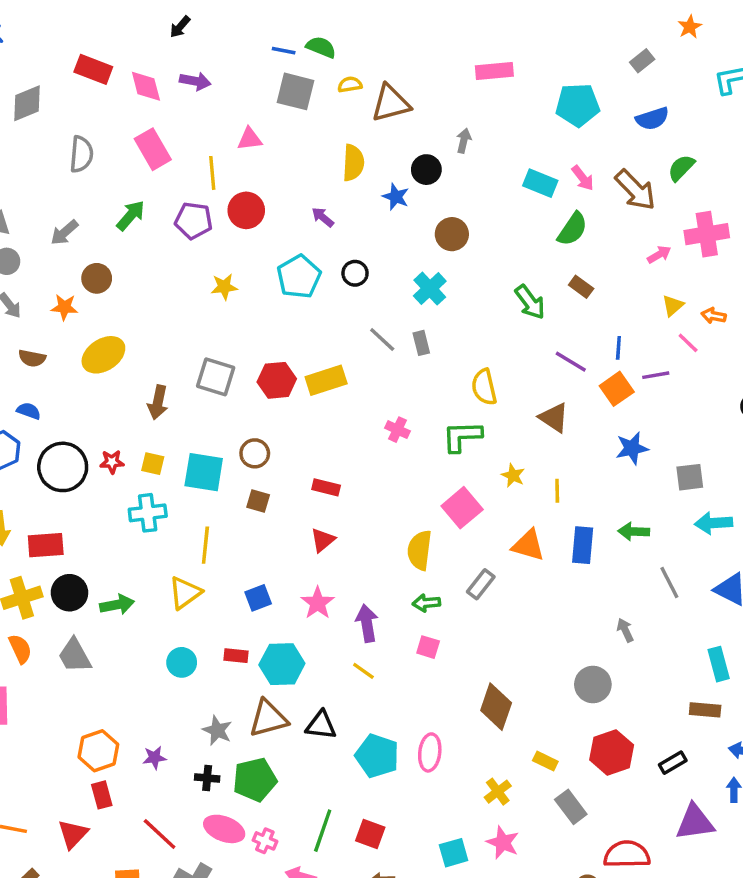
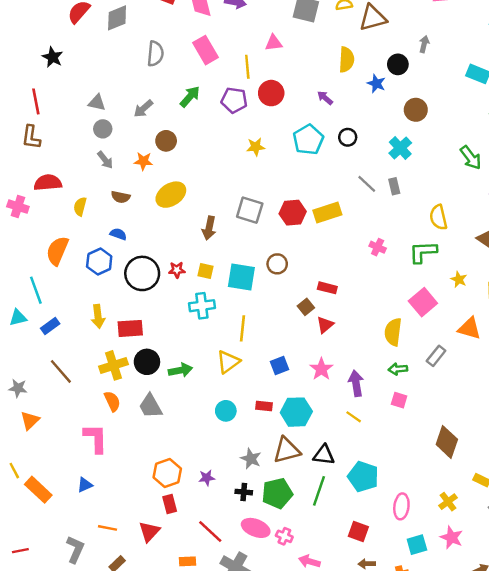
brown square: (258, 501) -> (306, 307), moved, turned 35
pink ellipse: (430, 752) -> (401, 506), moved
green line: (323, 831) -> (319, 491), moved

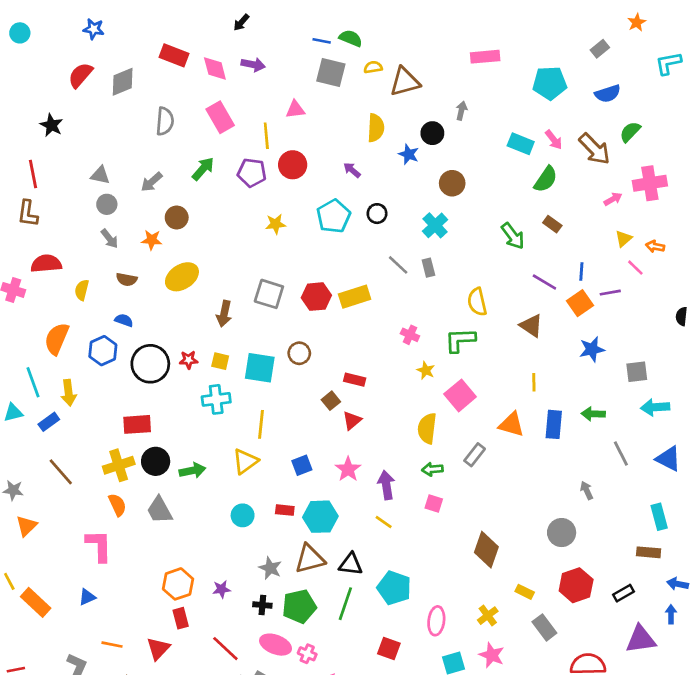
yellow star: (459, 279) -> (426, 370), moved
yellow arrow: (98, 316) -> (69, 393), moved

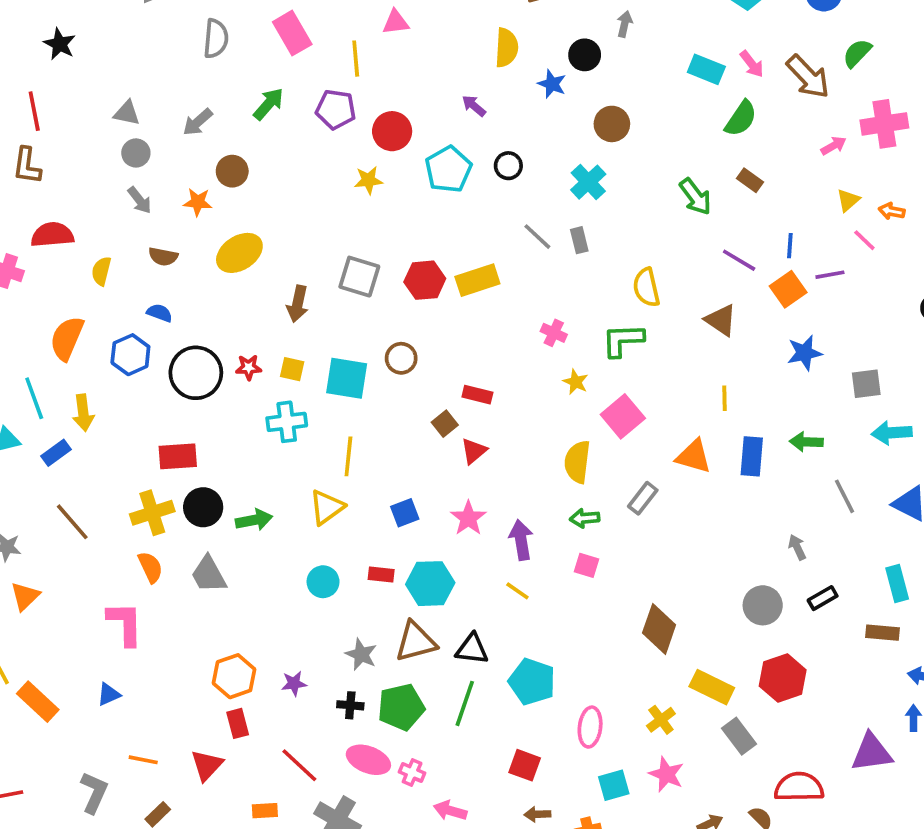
red circle: (293, 165) -> (392, 131), moved
yellow rectangle: (525, 592) -> (712, 687), size x1.6
black rectangle: (624, 593) -> (823, 598), moved

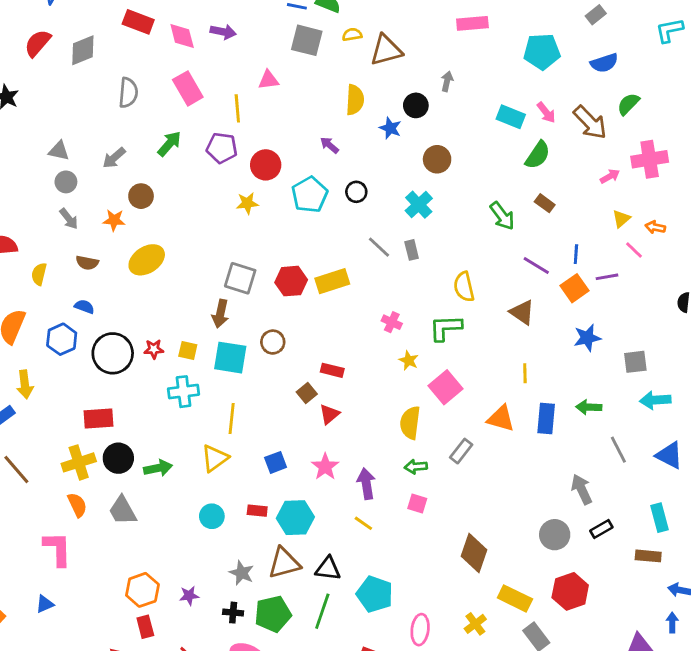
brown arrow: (298, 304) -> (220, 314), moved
gray arrow: (797, 547) -> (582, 489), size x1.5

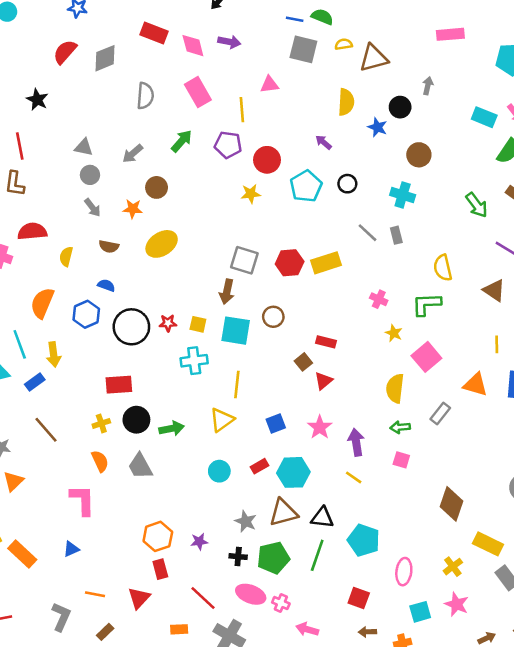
cyan cross: (419, 205) -> (403, 195), turned -30
yellow cross: (79, 462) -> (101, 423), size x0.6
red rectangle: (257, 511) -> (259, 466), turned -36

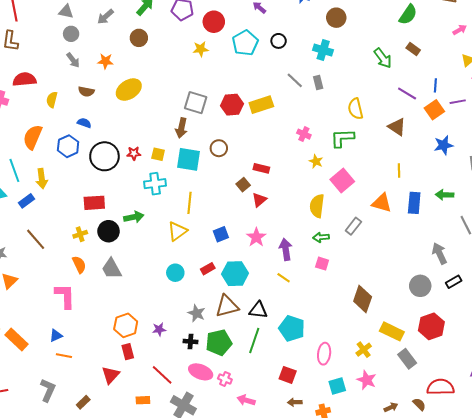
brown circle: (157, 187) -> (139, 38), moved
green arrow: (172, 428) -> (134, 217), moved
orange line: (95, 594) -> (64, 356), moved

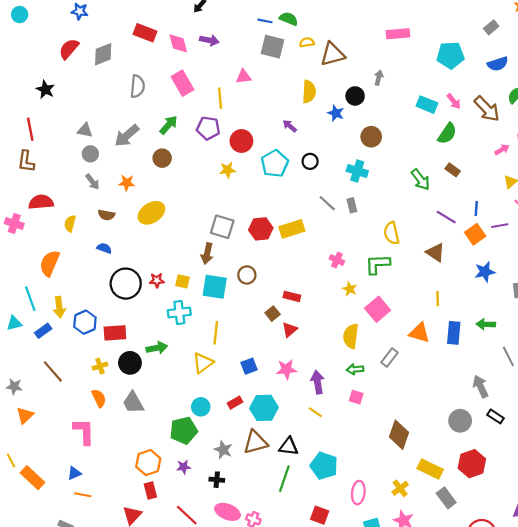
gray arrow: (105, 17) -> (127, 136), size x1.4
blue hexagon: (68, 146) -> (85, 322), moved
pink star: (256, 237) -> (286, 369), turned 30
black rectangle: (454, 282) -> (496, 416), turned 63
green pentagon: (219, 343) -> (184, 430), moved

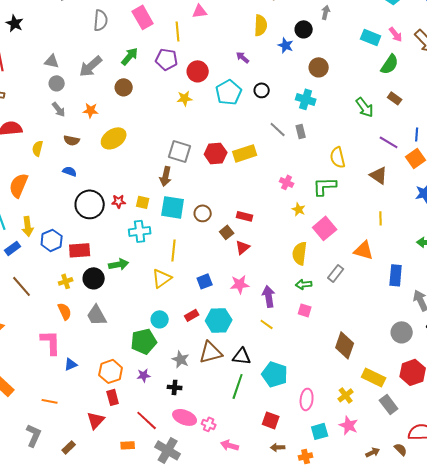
brown circle: (247, 275) -> (203, 213), moved
blue rectangle: (454, 333) -> (396, 275), moved
blue triangle: (74, 473) -> (71, 364), moved

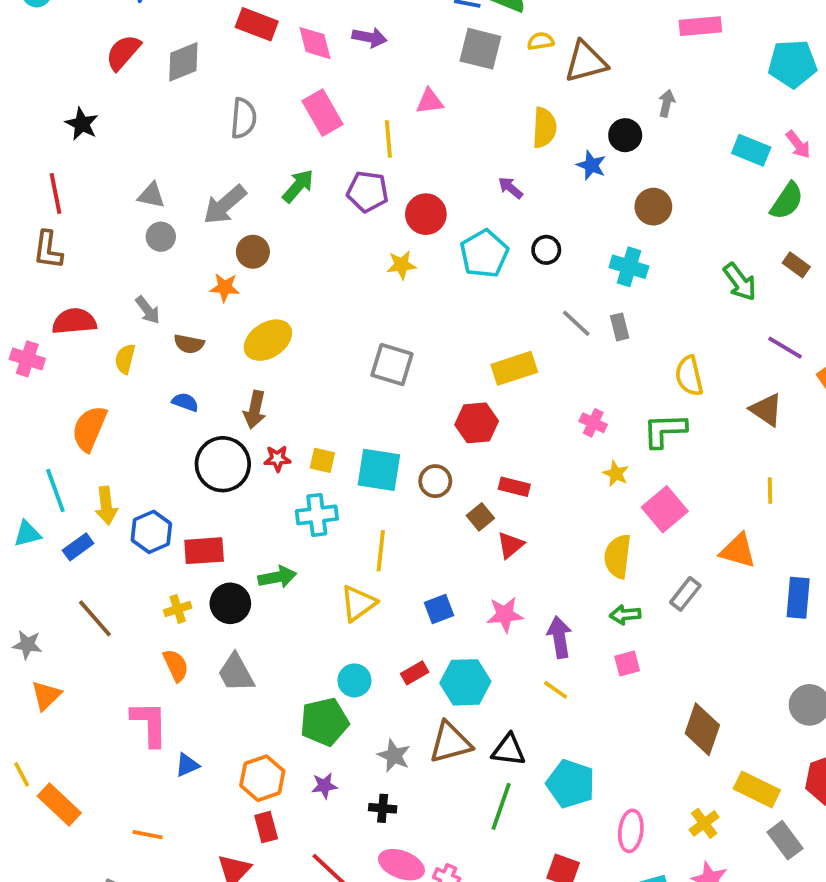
brown circle: (124, 87) -> (253, 252), moved
gray arrow: (59, 109) -> (148, 310), moved
red hexagon: (216, 153) -> (477, 423), moved
brown arrow: (166, 176) -> (255, 410), moved
pink square: (305, 310) -> (627, 664), turned -32

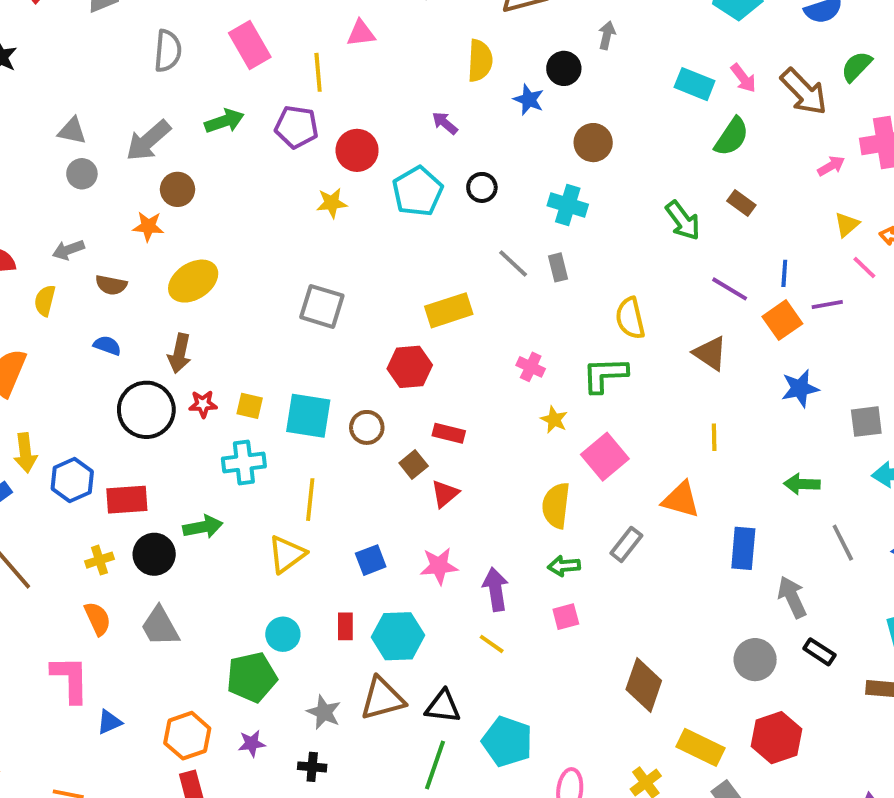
green arrow: (298, 186) -> (224, 121), turned 30
gray arrow: (148, 310) -> (68, 250), turned 108
red rectangle: (415, 673) -> (345, 626), turned -60

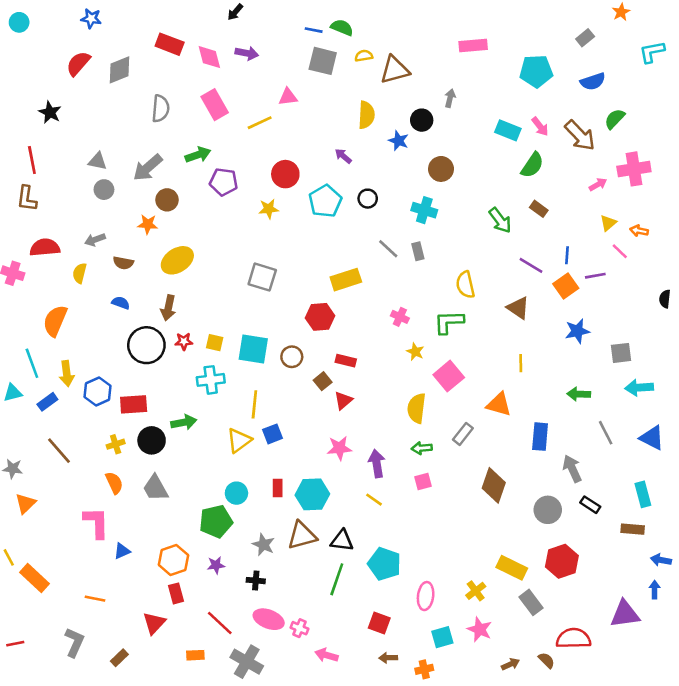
yellow line: (318, 72) -> (260, 123), turned 70
purple pentagon: (297, 127) -> (224, 182), moved
blue square: (371, 560) -> (272, 434), moved
brown diamond: (644, 685) -> (494, 485), moved

